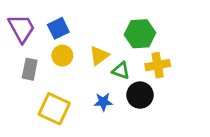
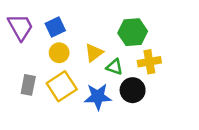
gray rectangle: (30, 69) -> (28, 85), moved
blue star: (103, 102) -> (98, 97), size x1.5
yellow square: (54, 109) -> (62, 86), moved, turned 32

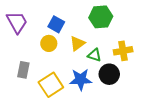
blue square: (55, 27) -> (56, 24), moved, turned -35
green hexagon: (133, 32) -> (101, 17), moved
yellow square: (62, 86) -> (51, 85), moved

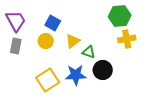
green hexagon: (101, 17) -> (120, 16), moved
yellow cross: (123, 51) -> (127, 39), moved
gray rectangle: (23, 70) -> (16, 46), moved

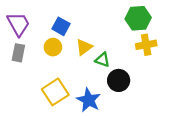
blue star: (76, 75) -> (89, 100), moved, turned 30

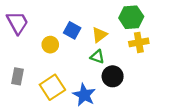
blue square: (61, 26) -> (72, 30), moved
yellow triangle: (84, 47) -> (99, 35), moved
gray rectangle: (18, 53) -> (17, 76), moved

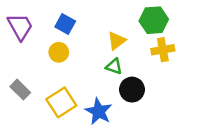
blue square: (72, 30) -> (65, 24), moved
gray rectangle: (17, 76) -> (20, 90), turned -56

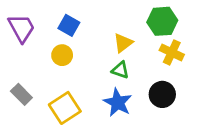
yellow cross: (163, 50) -> (172, 52), turned 35
black circle: (132, 90) -> (162, 94), moved
blue star: (99, 111) -> (118, 103), moved

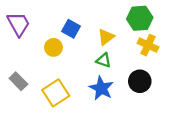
blue square: (69, 25) -> (71, 29), moved

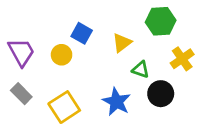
purple trapezoid: (18, 24) -> (21, 52), moved
yellow cross: (148, 45) -> (182, 59), moved, turned 30
green triangle: (104, 60) -> (141, 70), moved

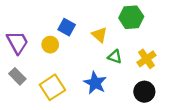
yellow triangle: (122, 43) -> (99, 35), turned -42
yellow cross: (182, 59) -> (147, 59), moved
black circle: (161, 94) -> (144, 92), moved

